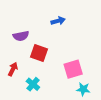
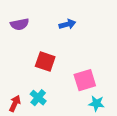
purple semicircle: (21, 36) -> (20, 24), moved
red arrow: (13, 69) -> (15, 103), moved

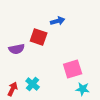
purple semicircle: (20, 24) -> (17, 49), moved
red square: (45, 61) -> (39, 37), moved

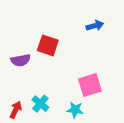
blue arrow: (58, 21) -> (95, 26), moved
cyan star: (83, 89) -> (75, 110), moved

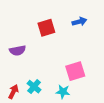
red square: (48, 45) -> (46, 28), moved, turned -36

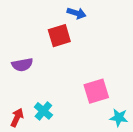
blue arrow: (79, 22) -> (76, 13), moved, turned 32
cyan star: (63, 92) -> (119, 118), moved

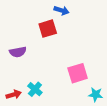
red arrow: (17, 118) -> (14, 95), turned 48

